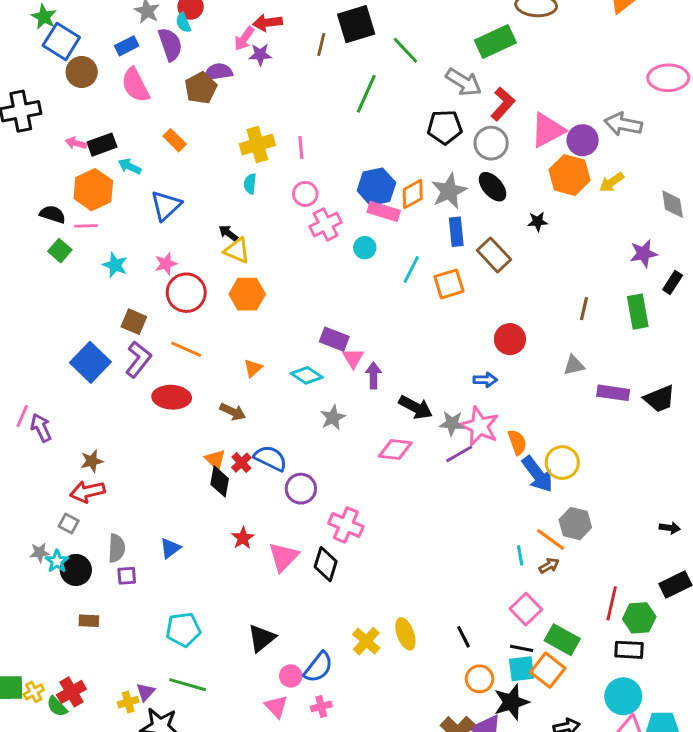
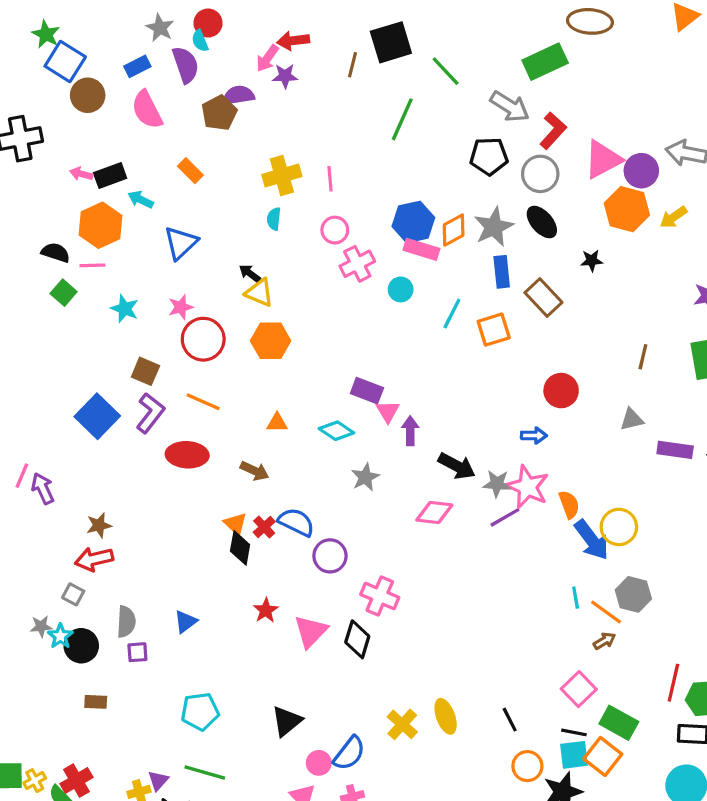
orange triangle: (253, 368) -> (277, 423), turned 42
cyan line: (520, 555) -> (576, 598), moved

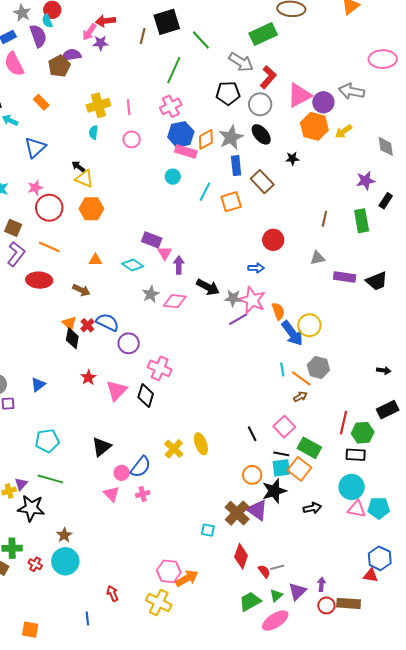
pink cross: (357, 264) -> (171, 106), moved
pink diamond: (434, 513) -> (175, 301), moved
black line: (510, 720) -> (252, 434), moved

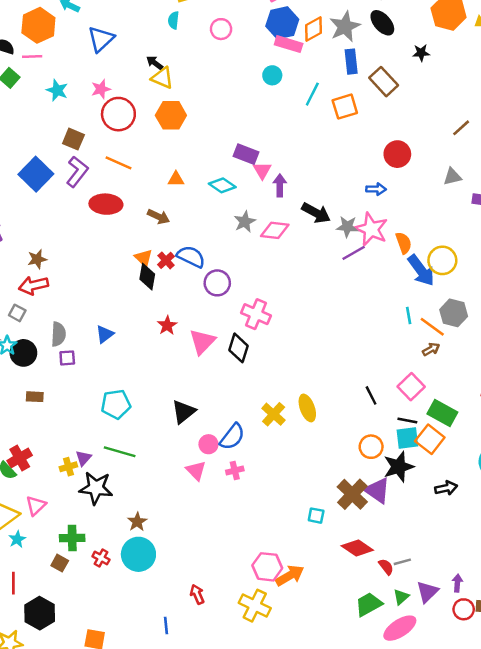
brown line: (324, 219) -> (461, 128), turned 35
red diamond: (241, 556) -> (357, 548), turned -75

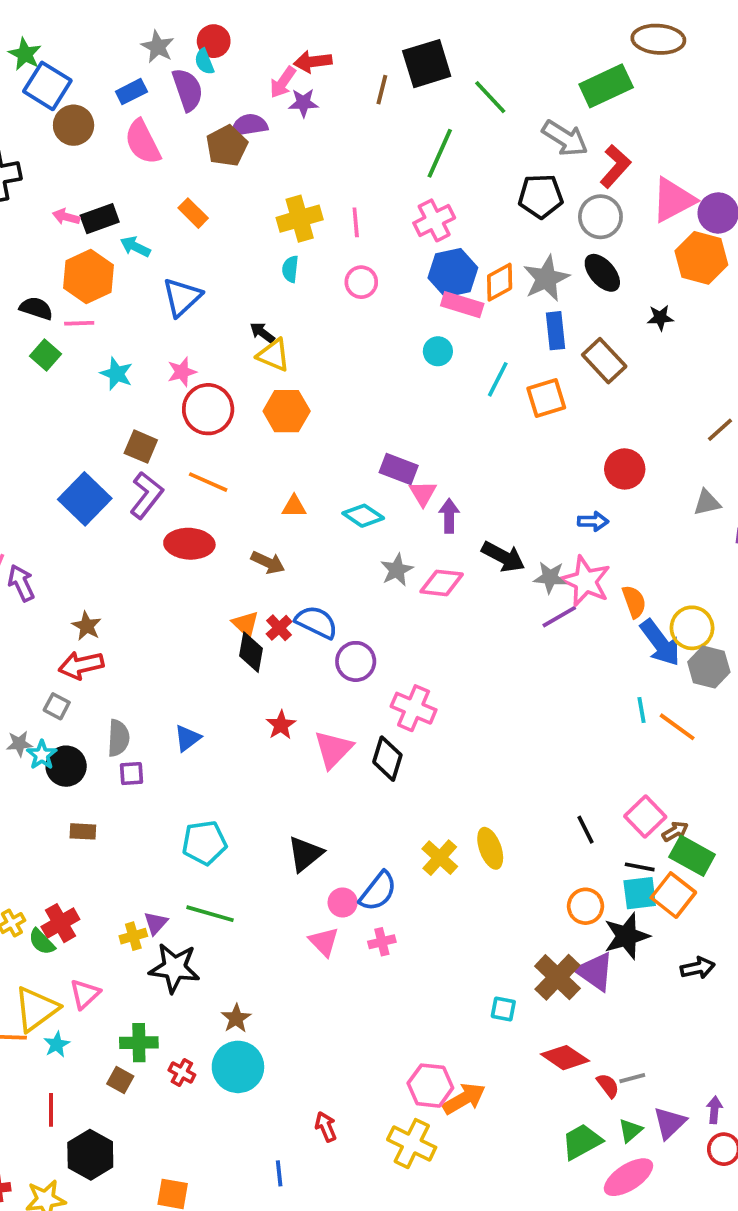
brown star: (37, 259) -> (87, 626), turned -30
gray hexagon: (454, 313) -> (709, 667), moved
brown arrow: (431, 349) -> (675, 831), moved

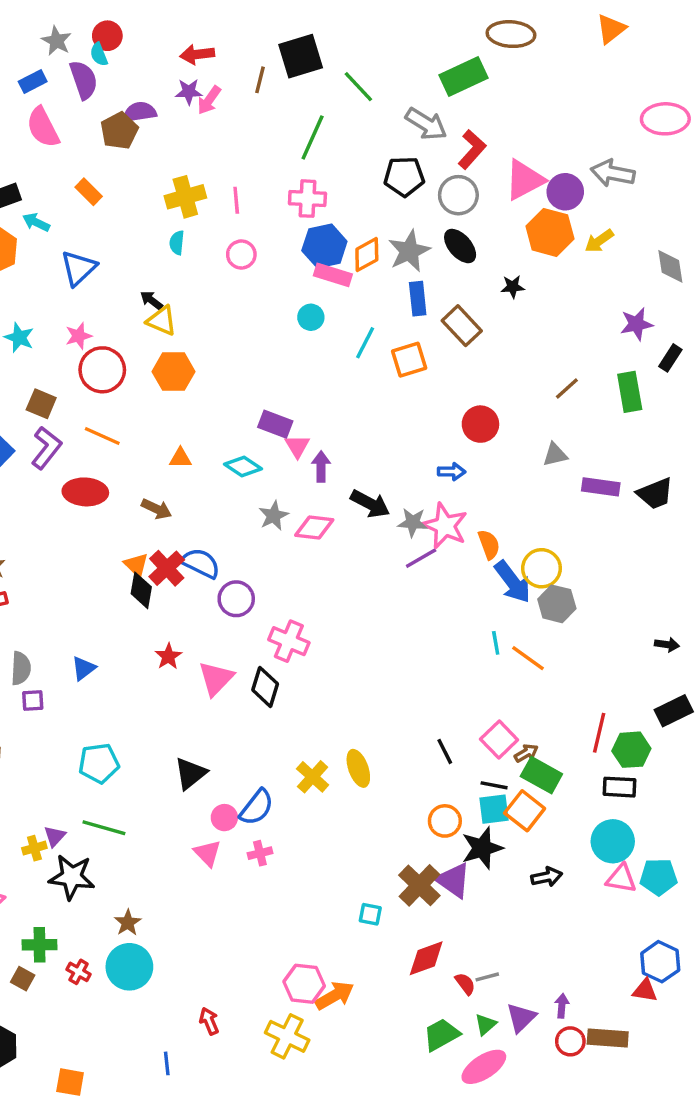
pink arrow: (283, 82) -> (209, 100), moved
pink cross: (434, 220) -> (307, 199), turned 30
red cross: (279, 628) -> (167, 568), size x1.5
red diamond: (565, 1058) -> (426, 958), turned -54

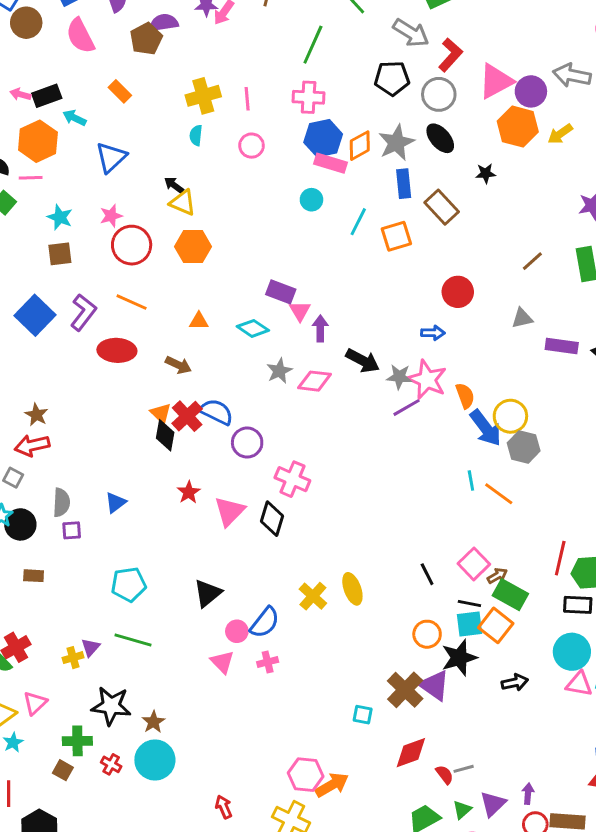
brown square: (41, 404) -> (60, 254), moved, turned -30
black star: (72, 877) -> (111, 706), moved

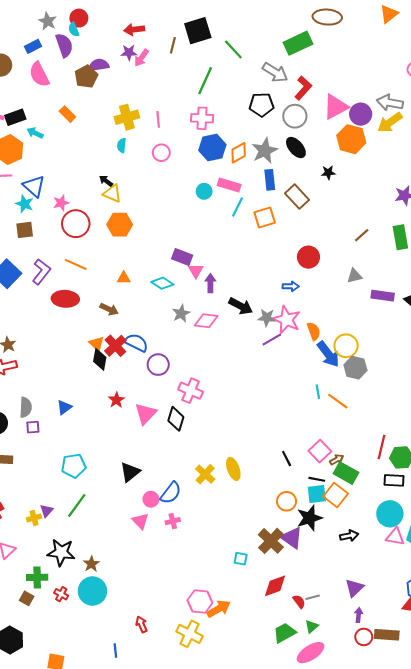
yellow arrow: (560, 134) -> (390, 122), moved, size x1.4
blue triangle: (111, 157) -> (34, 186), moved, turned -35
pink rectangle: (331, 163) -> (229, 185), moved
green line: (133, 640) -> (77, 505), turned -70
purple triangle: (493, 804) -> (354, 588), moved

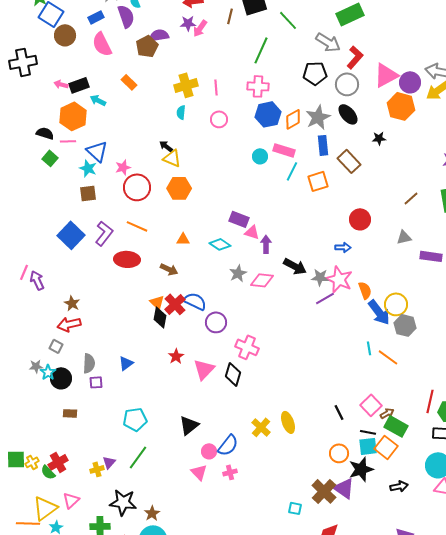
pink triangle: (196, 271) -> (252, 232), turned -42

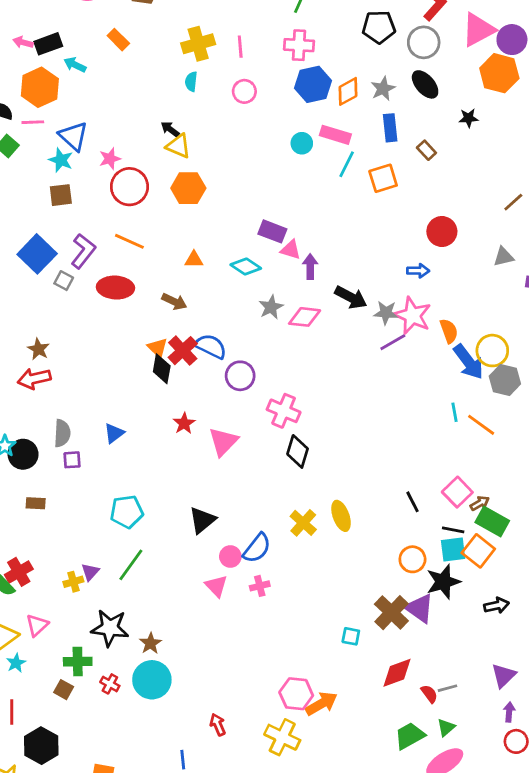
gray star: (318, 117) -> (383, 89), size x0.7
brown rectangle: (349, 161) -> (426, 150), size x0.6
gray square: (56, 346) -> (64, 281), moved
black diamond: (233, 374) -> (298, 451), moved

